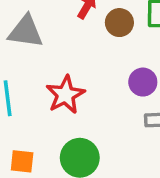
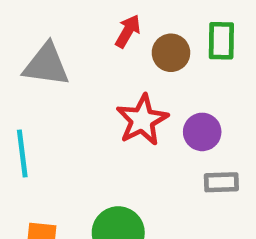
red star: (65, 95) -> (142, 120), moved

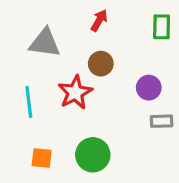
brown circle: (171, 53) -> (101, 64), moved
red star: (142, 120) -> (75, 92), moved

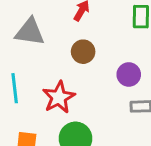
red star: (75, 92) -> (59, 97), moved

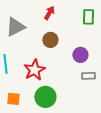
gray triangle: (30, 32) -> (15, 27), turned -35

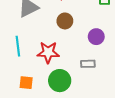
red star: (34, 70) -> (48, 52), turned 30
gray rectangle: (88, 76) -> (88, 64), moved

